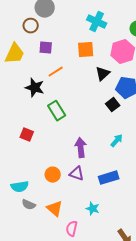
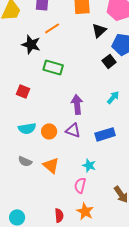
green rectangle: (57, 111) -> (53, 67), turned -42
cyan semicircle: (20, 187) -> (27, 128), moved
pink semicircle: (72, 229) -> (80, 185), moved

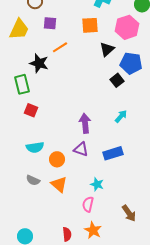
green rectangle: (53, 67) -> (22, 84), moved, turned 60
orange circle: (49, 131) -> (57, 159), moved

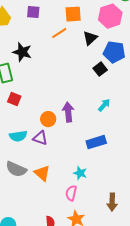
orange line: (60, 47) -> (59, 33), moved
purple triangle: (81, 149) -> (40, 138), moved
orange circle: (57, 159) -> (48, 119), moved
gray semicircle: (33, 180) -> (16, 169), size x1.5
brown arrow: (129, 213) -> (112, 202), turned 36

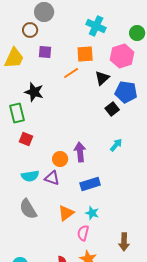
blue rectangle: (96, 142) -> (90, 184), moved
gray semicircle: (16, 169) -> (28, 209), turned 35
orange triangle: (42, 173) -> (66, 213), moved, turned 42

